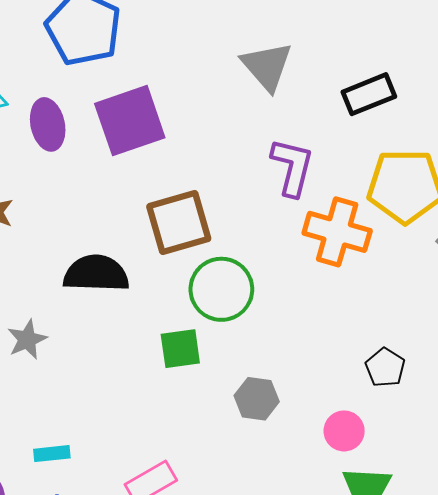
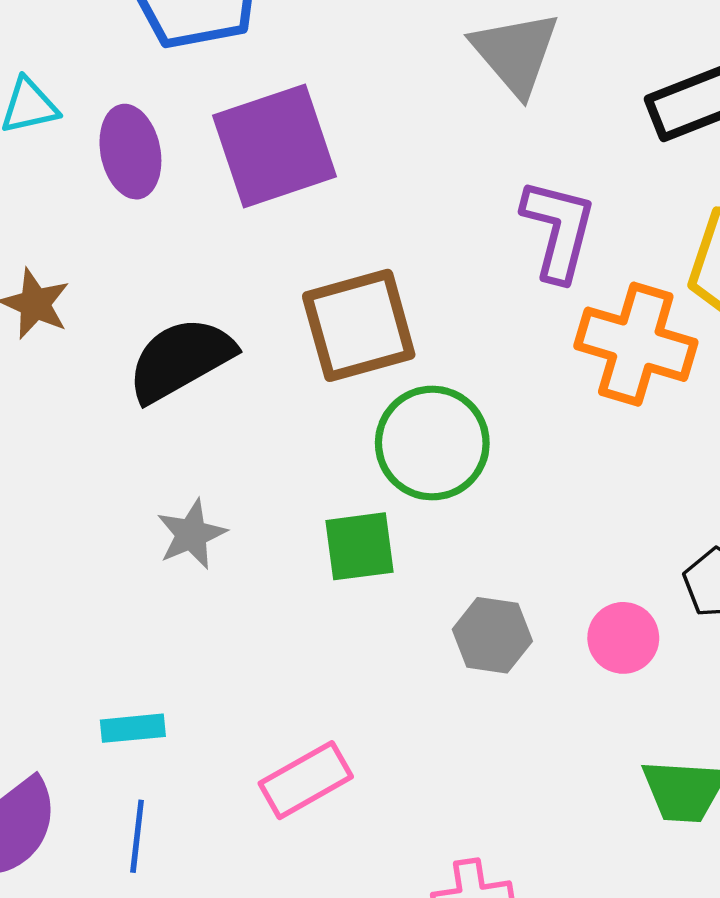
black semicircle: (96, 274) -> (181, 359), moved, turned -32
gray star: (27, 340) -> (191, 534), moved
pink circle: (344, 431) -> (623, 638), moved

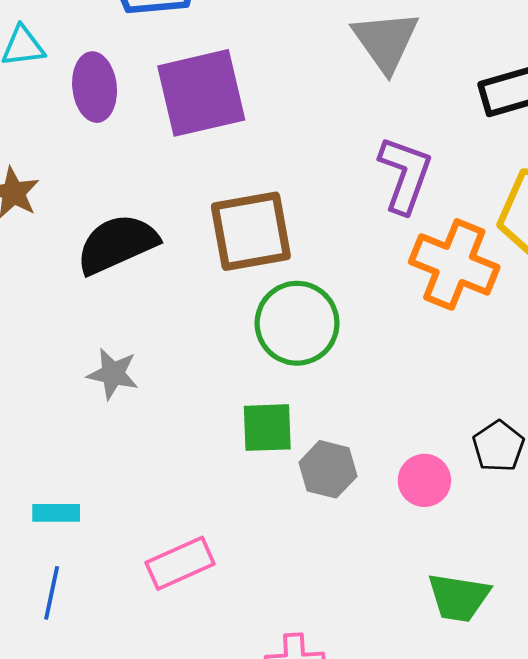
gray star: (191, 534) -> (113, 374), turned 30
green square: (360, 546) -> (267, 428), moved

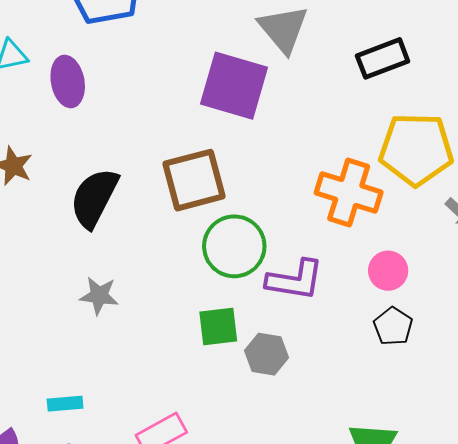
purple square: (201, 93) -> (234, 86), moved, turned 34
purple L-shape: (405, 175) -> (295, 280), moved, turned 84
black semicircle: (117, 244) -> (94, 198), turned -34
pink circle: (424, 480) -> (388, 271), moved

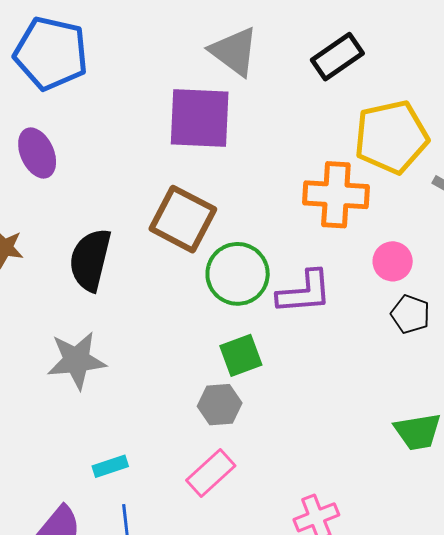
brown square: (194, 180) -> (183, 219), turned -34
gray star: (99, 296) -> (76, 360), moved, size x1.5
gray hexagon: (267, 354) -> (220, 405), moved

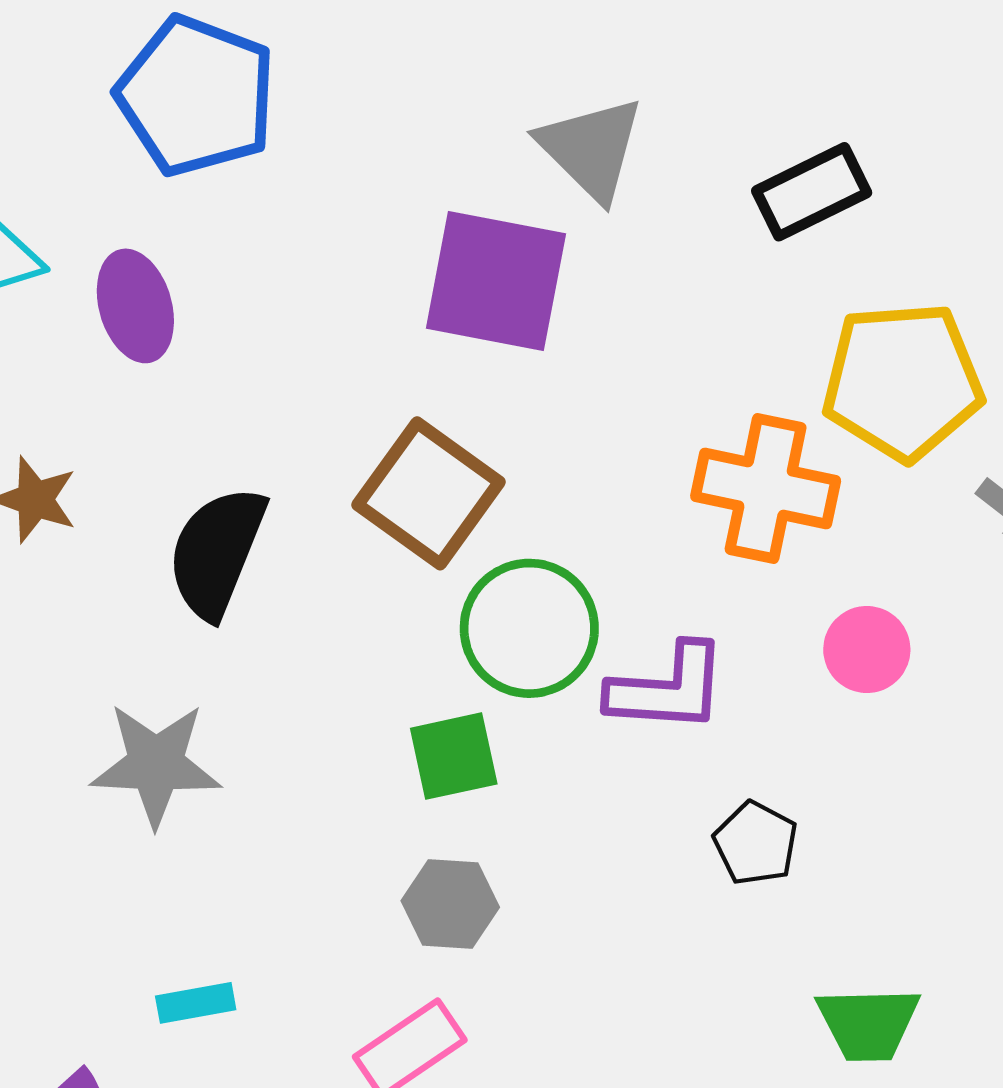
black pentagon: (410, 314) -> (756, 843), moved
green square: (241, 355) -> (454, 756), moved

